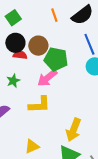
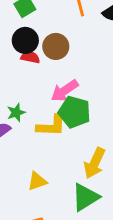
green pentagon: (56, 59) -> (74, 112), moved
green star: (13, 81) -> (16, 113), moved

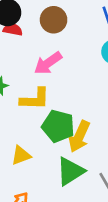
brown circle: (56, 46) -> (54, 20), moved
green pentagon: (74, 112) -> (58, 126), moved

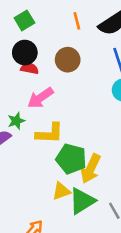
pink arrow: (48, 63) -> (40, 98), moved
yellow triangle: (21, 155) -> (61, 191), moved

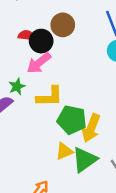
black circle: (25, 53) -> (41, 41), moved

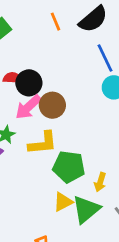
brown circle: (63, 25) -> (52, 105), moved
yellow arrow: (91, 128) -> (100, 182), moved, size x0.6

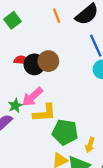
brown circle: (52, 105) -> (48, 61), moved
pink arrow: (28, 107) -> (32, 97), moved

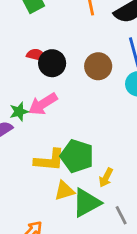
brown circle: (48, 61) -> (98, 66), moved
yellow L-shape: (44, 113) -> (49, 160), moved

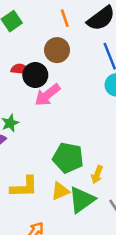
brown circle: (98, 66) -> (57, 50), moved
pink arrow: (43, 104) -> (47, 95), moved
yellow L-shape: (49, 160) -> (24, 187), moved

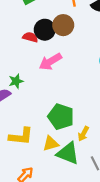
black circle: (35, 75) -> (45, 30), moved
green triangle: (82, 200) -> (68, 153), turned 50

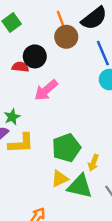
brown circle: (63, 25) -> (66, 37), moved
green pentagon: (61, 117) -> (66, 148), turned -30
yellow L-shape: (21, 136) -> (21, 143), moved

